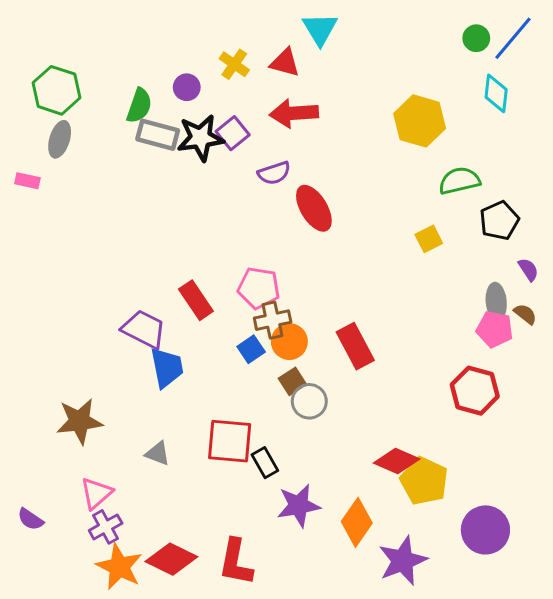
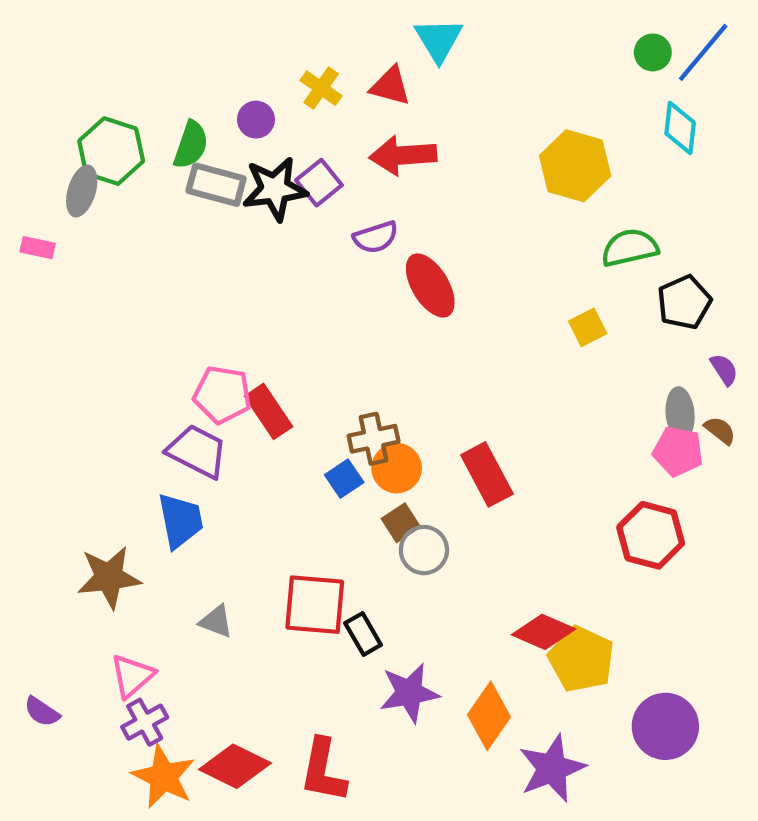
green hexagon: (57, 90) -> (111, 151), moved
pink pentagon: (259, 288) -> (222, 395), moved
blue trapezoid: (167, 368) -> (180, 521), moved

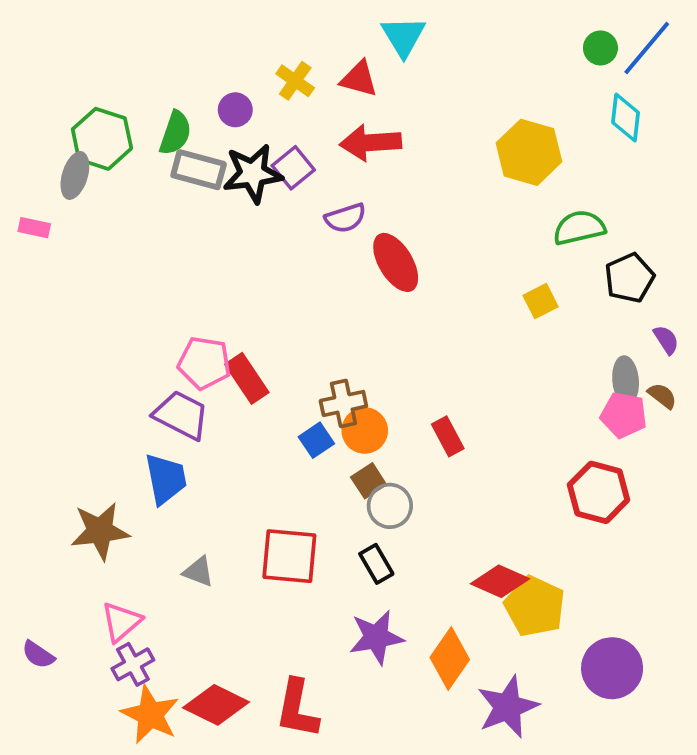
red rectangle: (487, 474) -> (448, 436), size x0.7
black rectangle: (363, 634) -> (376, 564), moved

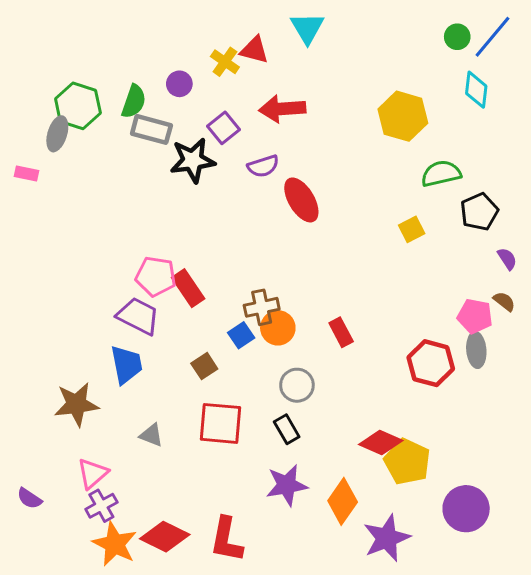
red triangle: (359, 79) -> (254, 50), moved
black star: (253, 174) -> (193, 160), moved
gray ellipse: (626, 380) -> (476, 350), moved
brown square: (369, 481) -> (204, 366), moved
red hexagon: (599, 492) -> (431, 363), moved

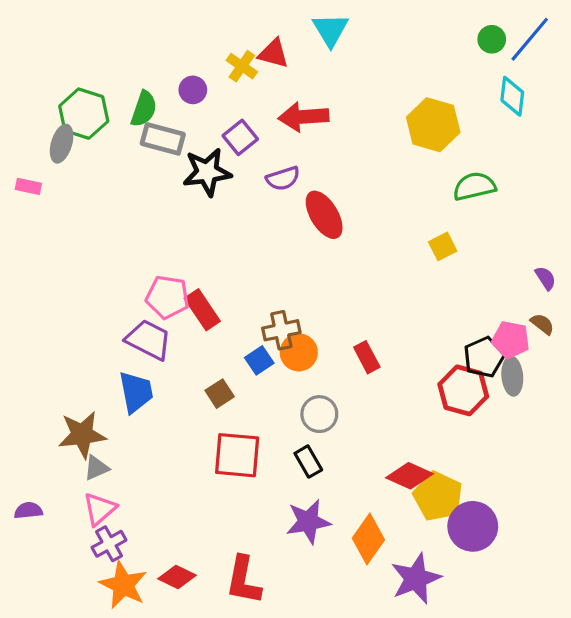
black pentagon: (479, 212) -> (484, 357), moved
gray triangle: (151, 435) -> (96, 468), moved, turned -45
purple semicircle: (29, 498) -> (28, 511), moved, turned 140
purple circle: (466, 509) -> (473, 526), moved
red diamond: (165, 537) -> (177, 577), size x0.7

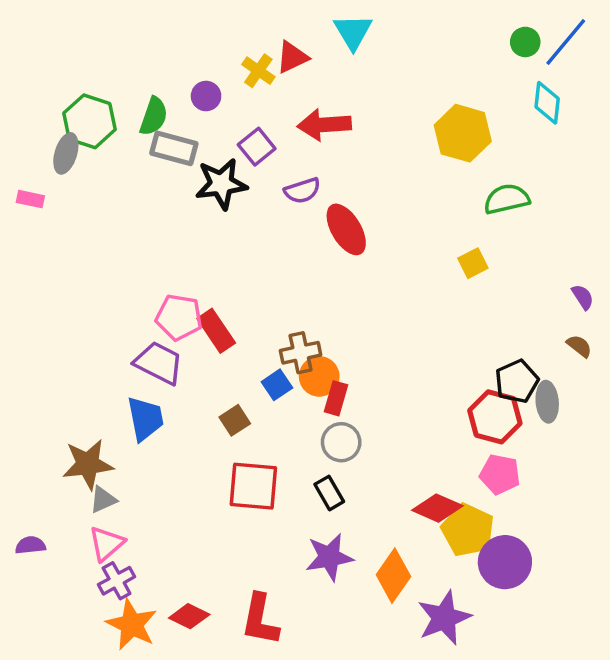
red triangle: (273, 54) -> (292, 57), turned -40
pink pentagon: (511, 340) -> (500, 474), moved
red rectangle: (367, 357) -> (336, 398), moved, turned 44

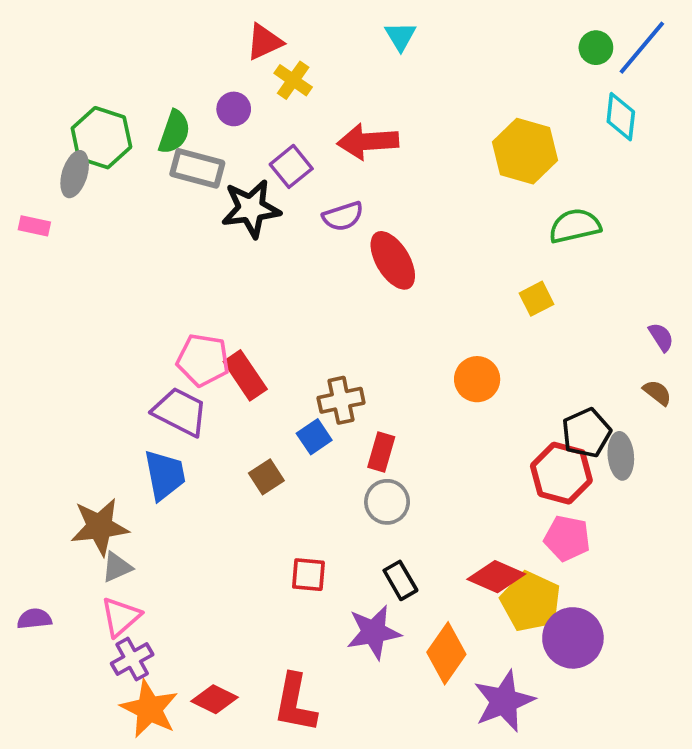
cyan triangle: (353, 32) -> (400, 36), size x0.7
red triangle: (292, 57) -> (264, 42), moved
orange circle: (319, 376) -> (477, 379), moved
red square: (253, 486) -> (308, 575), moved, size x0.6
black rectangle: (329, 493) -> (400, 580), moved

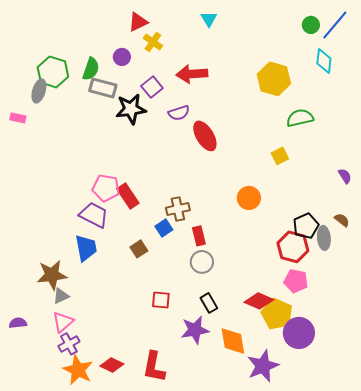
brown semicircle: (657, 393) -> (342, 220), moved
red rectangle: (381, 452) -> (199, 236), turned -30
orange diamond: (446, 653) -> (233, 341), turned -44

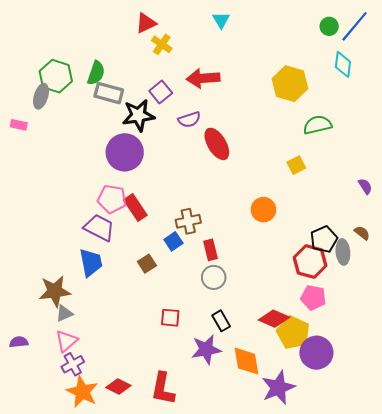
purple circle: (122, 57) -> (125, 152), moved, size x2.0

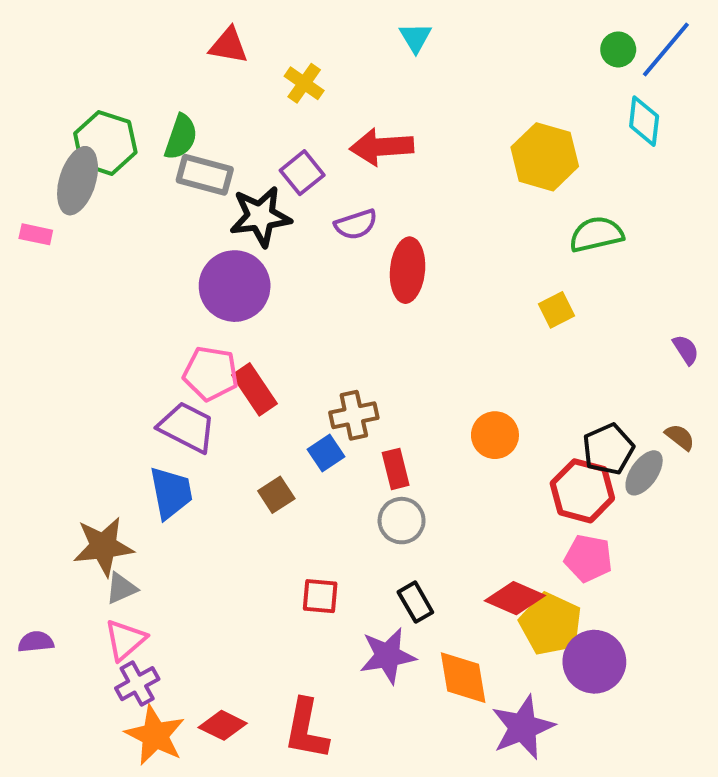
red triangle: (146, 23) -> (229, 46), moved, turned 35
gray ellipse: (41, 96) -> (78, 181), size x1.4
red ellipse: (217, 144) -> (408, 270), turned 36
orange circle: (263, 210) -> (495, 435), moved
gray ellipse: (343, 252) -> (644, 473), turned 40

